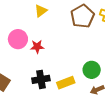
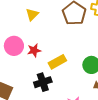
yellow rectangle: (66, 83) -> (57, 62), moved

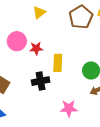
yellow rectangle: (57, 62) -> (58, 63), turned -66

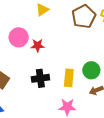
yellow rectangle: (58, 63) -> (69, 78), moved

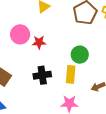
green circle: (91, 70) -> (80, 55), moved

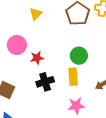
red star: (39, 42) -> (37, 58), moved

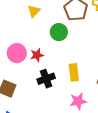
pink circle: (17, 45) -> (17, 53), moved
green circle: (79, 56) -> (59, 32), moved

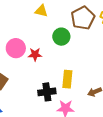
yellow triangle: (34, 11) -> (41, 11), turned 48
black cross: (46, 79) -> (47, 92), moved

